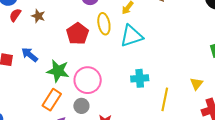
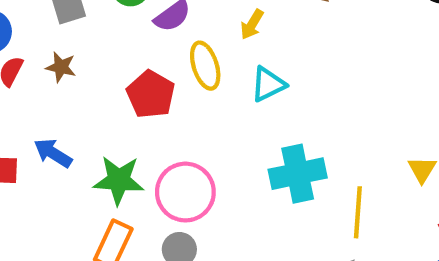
cyan triangle: (131, 36) -> (268, 84), size x0.7
cyan cross: (140, 78) -> (298, 174), size x1.4

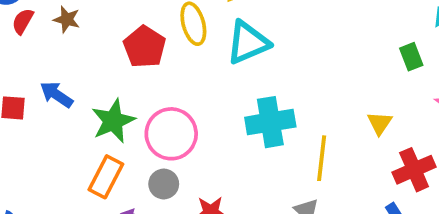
cyan triangle: (268, 84) -> (248, 43), size x1.4
green star: (119, 180) -> (113, 121), turned -30

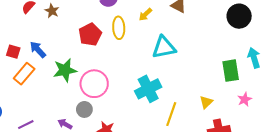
cyan triangle: (248, 43) -> (164, 47), moved
green rectangle: (411, 57) -> (231, 71), size x1.5
cyan cross: (270, 122) -> (148, 89), turned -30
orange rectangle: (106, 177) -> (24, 74), moved

